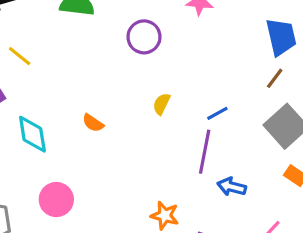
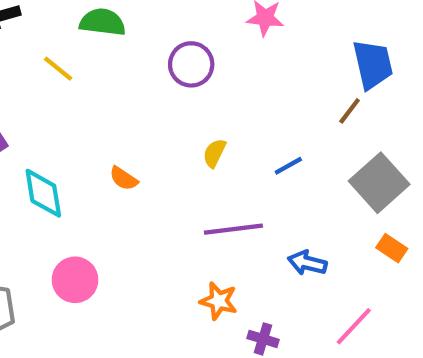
yellow line: (20, 56) -> (58, 69), moved
brown line: (275, 78) -> (350, 111), moved
purple line: (205, 152) -> (233, 229), moved, turned 72

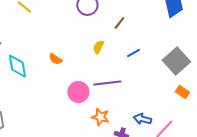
brown line: (350, 111) -> (119, 23), moved
blue arrow: (307, 263) -> (142, 119), moved
pink circle: (75, 280) -> (78, 92), moved

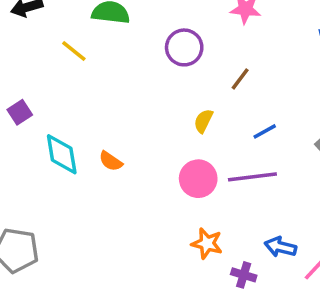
orange semicircle: (55, 59) -> (111, 161), moved
purple line: (107, 83) -> (252, 177), moved
pink circle: (78, 92) -> (198, 179), moved

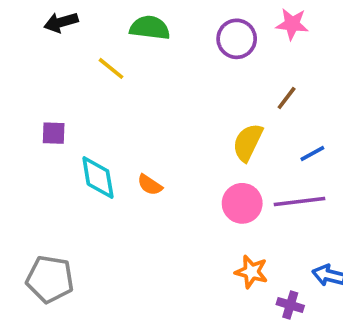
purple circle: (184, 47) -> (237, 39), moved
purple square: (20, 112) -> (54, 133), turned 35
yellow semicircle: (203, 121) -> (248, 142), size x1.5

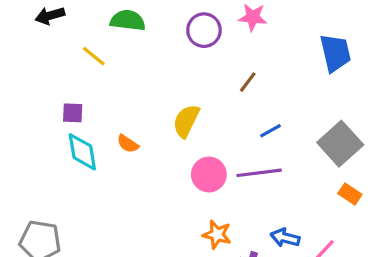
purple square: (54, 133) -> (73, 113), moved
yellow semicircle: (248, 142) -> (186, 121), moved
orange semicircle: (150, 185) -> (128, 144), moved

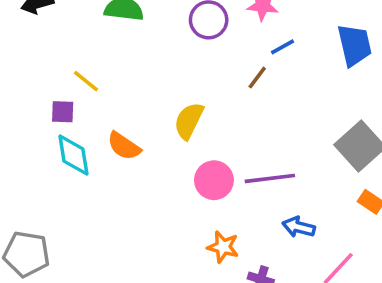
yellow line: (94, 56) -> (86, 81), moved
blue line: (270, 131) -> (282, 47), moved
orange semicircle: (128, 144) -> (124, 146), size x1.4
blue arrow: (285, 238) -> (299, 227), moved

